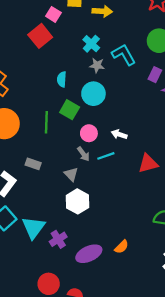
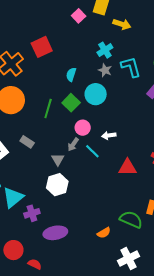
red square: (40, 36) -> (42, 47), moved
white arrow: (119, 134) -> (109, 135), turned -40
gray arrow: (83, 154) -> (73, 144), turned 56
cyan line: (106, 156) -> (92, 151), turned 49
orange semicircle: (122, 247) -> (104, 233), moved

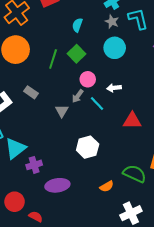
cyan circle: (96, 94) -> (115, 48), moved
white hexagon: (57, 185) -> (88, 147), moved

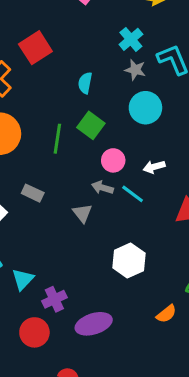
gray arrow: (78, 96) -> (102, 188), turned 80
cyan triangle: (15, 148) -> (23, 279), size x0.7
red circle: (15, 202) -> (34, 332), moved

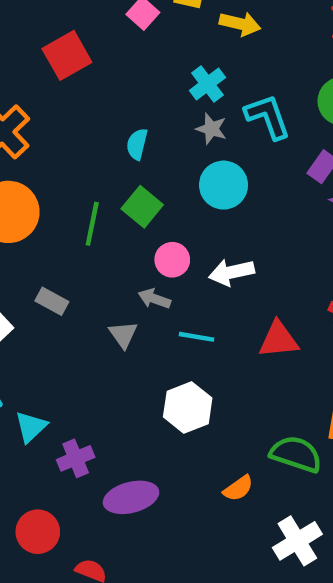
red square: (35, 48) -> (67, 55), moved
white arrow: (154, 167) -> (232, 272), size x1.4
cyan line: (133, 194) -> (196, 337), moved, turned -30
red circle: (34, 332) -> (38, 532), moved

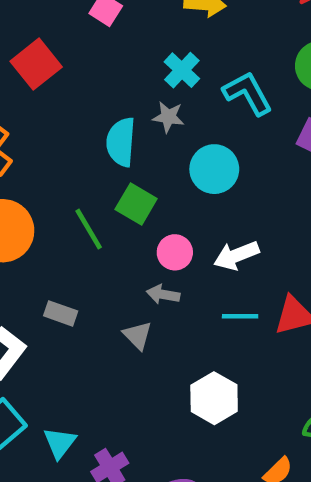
gray star: (211, 129) -> (168, 117), moved
cyan semicircle: (137, 144) -> (121, 142), size x1.5
green line: (92, 224) -> (89, 229), turned -33
cyan line: (196, 337) -> (240, 316), moved

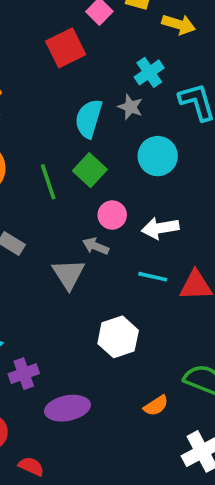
red square: (36, 64) -> (66, 48), moved
gray triangle: (138, 335) -> (68, 274), size x1.4

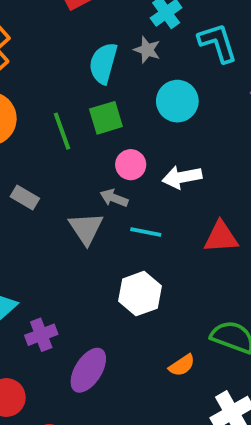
green square: (90, 170) -> (106, 118), turned 32
cyan line: (153, 277) -> (146, 232), moved
purple ellipse: (67, 408) -> (88, 370), turned -45

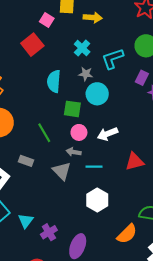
cyan L-shape: (218, 43) -> (113, 59), turned -80
gray star: (147, 50) -> (86, 74), moved
green square: (106, 118) -> (72, 109), moved, turned 36
green line: (62, 131) -> (44, 133), moved
orange semicircle: (182, 365) -> (127, 234), size x1.5

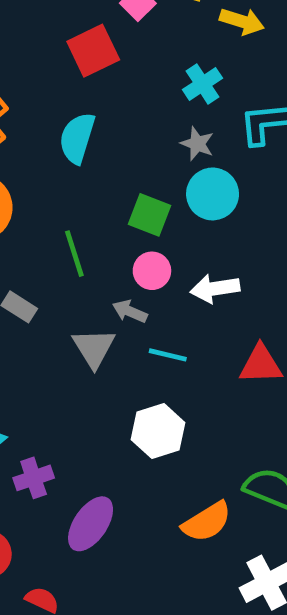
cyan semicircle: (54, 81) -> (77, 138), moved

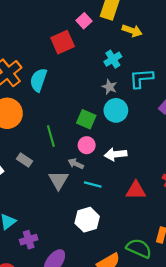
cyan semicircle: (77, 138) -> (38, 80), moved

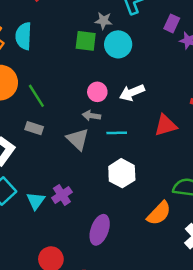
green square: (86, 119) -> (86, 41), moved
green line: (51, 136) -> (36, 96), moved
purple cross: (29, 240) -> (62, 195), moved

